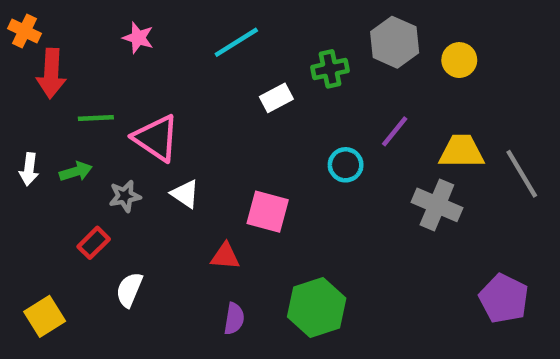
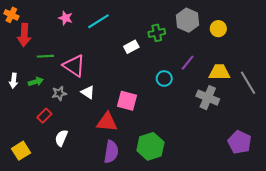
cyan line: (236, 42) -> (98, 21), moved
red triangle: (225, 256) -> (107, 122), size x1.5
purple semicircle: (234, 319) -> (111, 152), size x1.5

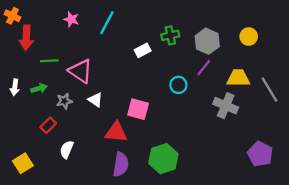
gray hexagon: (188, 20) -> (207, 41), moved
cyan line: (98, 21) -> (107, 23), turned -30
yellow circle: (218, 29) -> (249, 37), moved

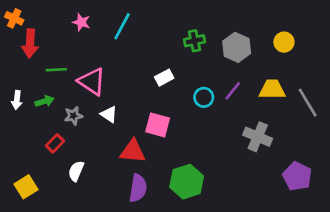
white rectangle: (143, 50) -> (164, 78), moved
purple line: (204, 68) -> (233, 91), moved
gray cross: (226, 106) -> (258, 137), moved

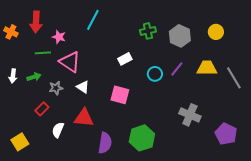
orange cross: (14, 18) -> (11, 32), moved
pink star: (81, 22) -> (59, 37), moved
red arrow: (30, 43) -> (36, 22), moved
gray cross: (258, 137) -> (190, 115), moved
red triangle: (133, 151) -> (84, 118), moved

